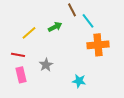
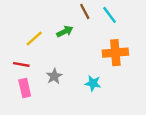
cyan line: (88, 21) -> (110, 15), moved
cyan star: (79, 81) -> (93, 83), moved

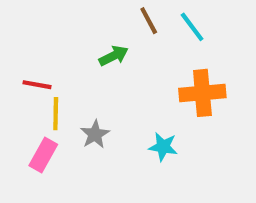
yellow line: (34, 39) -> (56, 114), moved, turned -48
red line: (21, 64) -> (37, 85), moved
pink rectangle: (25, 88) -> (43, 155), turned 42

